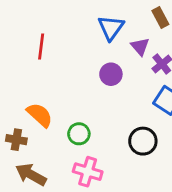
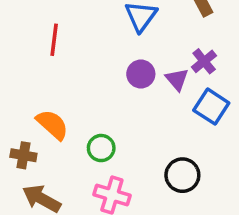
purple triangle: (140, 47) -> (177, 79), moved
black circle: (143, 141) -> (182, 175), moved

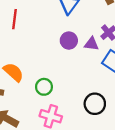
purple triangle: (177, 79) -> (91, 44), turned -42

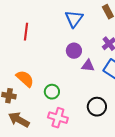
purple triangle: (91, 44) -> (88, 66), moved

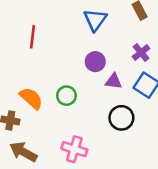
green circle: (52, 92) -> (67, 96), moved
black circle: (97, 107) -> (121, 118), moved

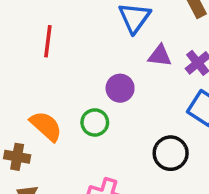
purple circle: (95, 62) -> (120, 88), moved
purple triangle: (114, 81) -> (160, 56), moved

